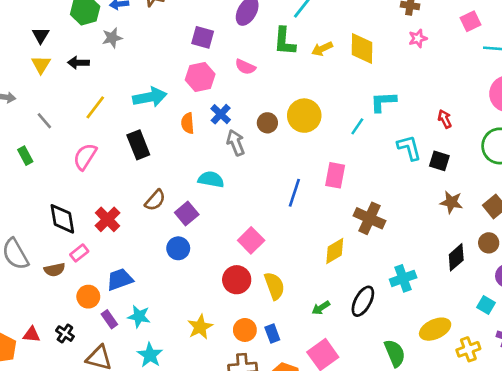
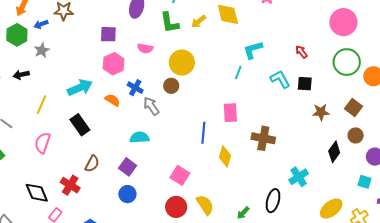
yellow circle: (304, 116) -> (182, 63), moved
orange semicircle: (188, 123) -> (112, 100), turned 140
brown semicircle: (155, 200) -> (92, 164), moved
yellow diamond: (335, 251) -> (225, 156), moved, turned -30

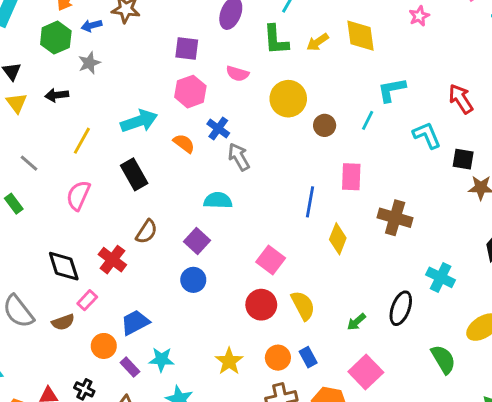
red arrow: (301, 52) -> (461, 99), size x1.5
black square: (305, 84) -> (463, 159), moved
brown circle: (171, 86) -> (325, 125), moved
cyan cross: (299, 177) -> (441, 277), turned -36

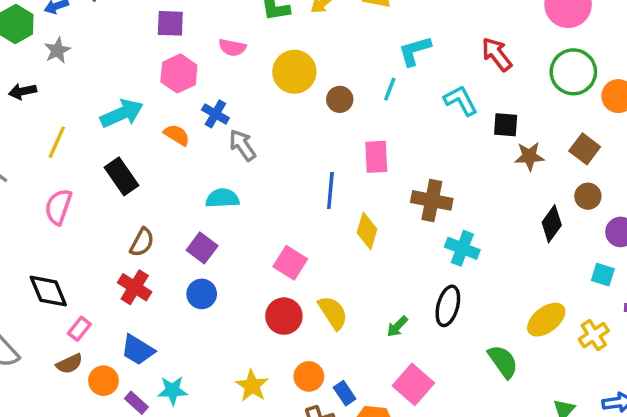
red cross: (112, 260) -> (135, 287), moved
cyan cross: (441, 277) -> (462, 248), moved
brown semicircle: (63, 322) -> (69, 364), moved
blue trapezoid: (135, 322) -> (138, 350), turned -116
blue rectangle: (308, 357) -> (345, 393), moved

